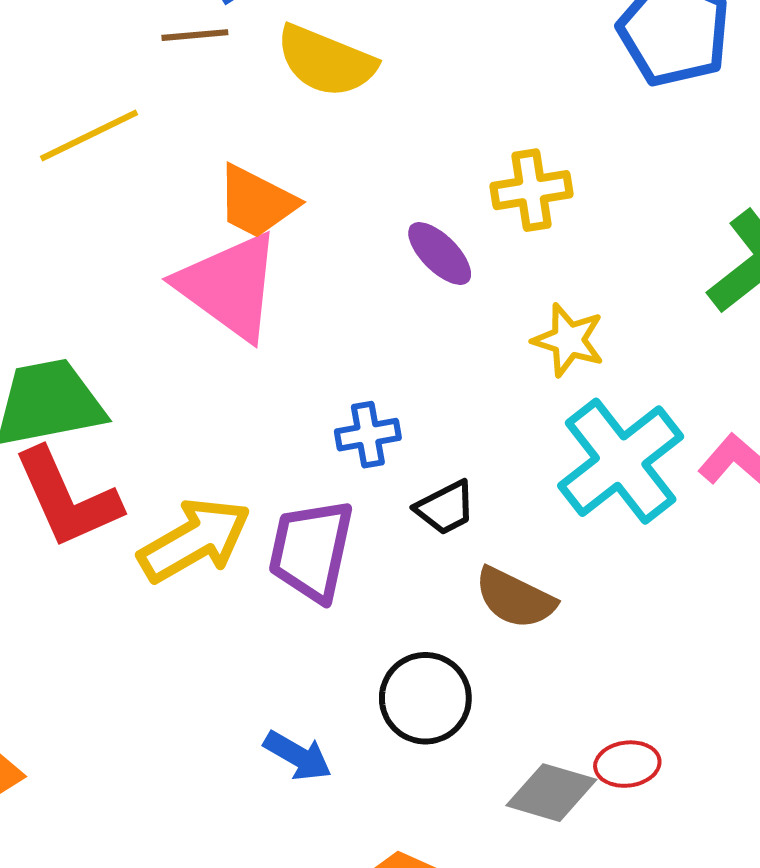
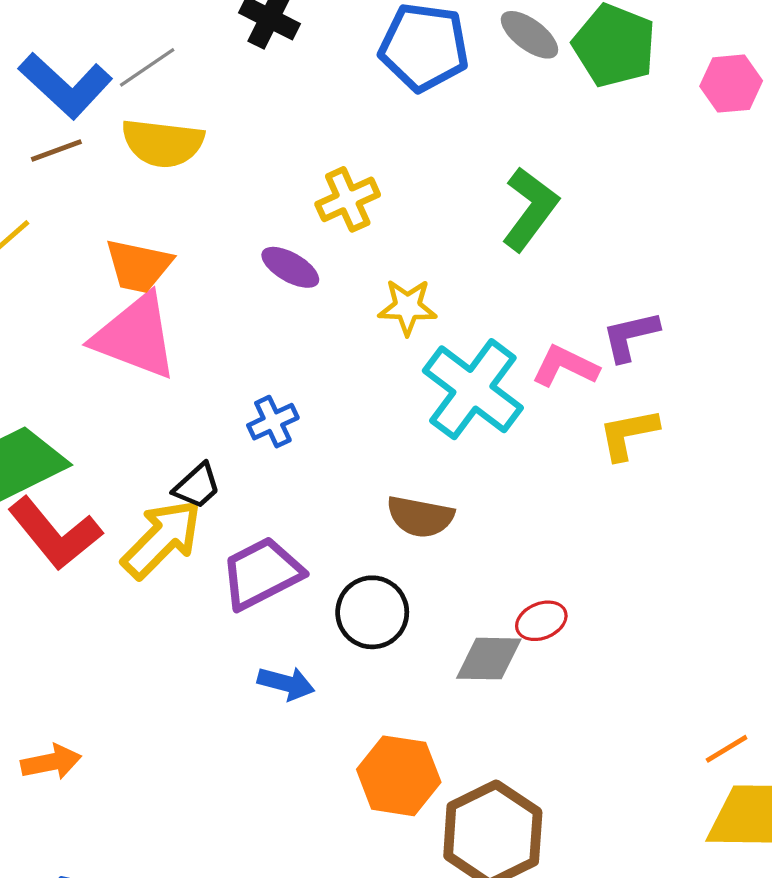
black trapezoid: (445, 508) -> (197, 486), moved
purple trapezoid: (311, 550) -> (262, 573), moved, turned 66

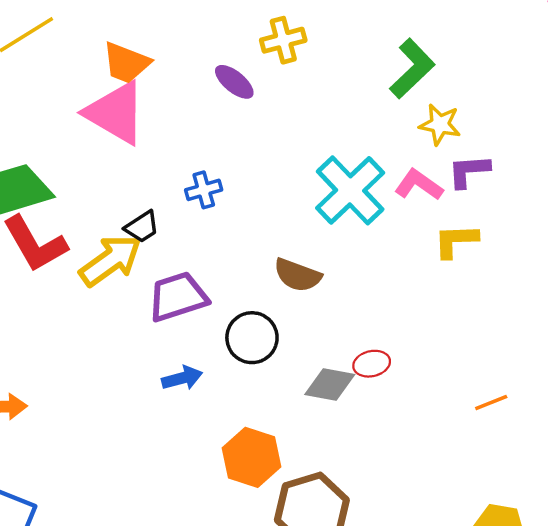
yellow star: (407, 307) -> (440, 124), moved
blue arrow: (286, 683) -> (182, 378), turned -39
orange line: (727, 749) -> (491, 402), moved

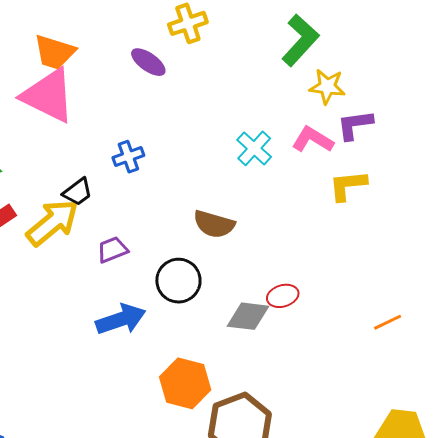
cyan cross: (350, 190) -> (254, 148), size x0.6
purple trapezoid: (178, 297) -> (112, 250), size x0.6
blue arrow: (182, 378) -> (121, 319), size x1.4

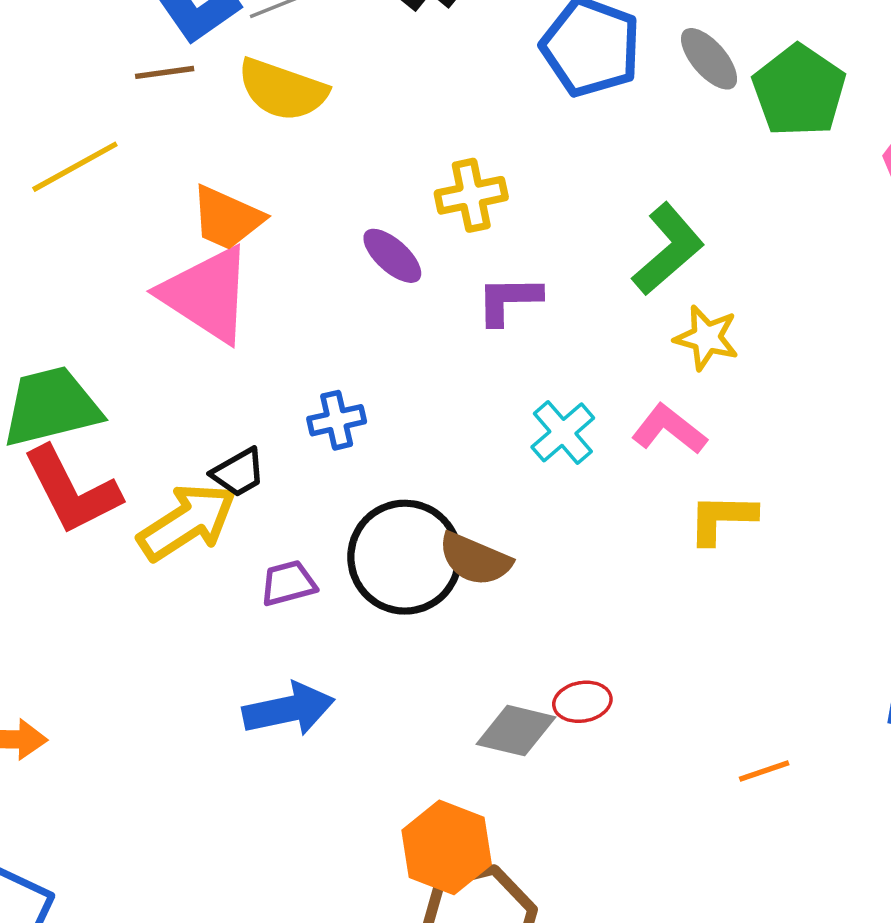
purple L-shape: (355, 125) -> (509, 300), moved
black circle: (178, 281) -> (405, 557), moved, size x1.4
orange hexagon: (185, 383) -> (447, 847), moved

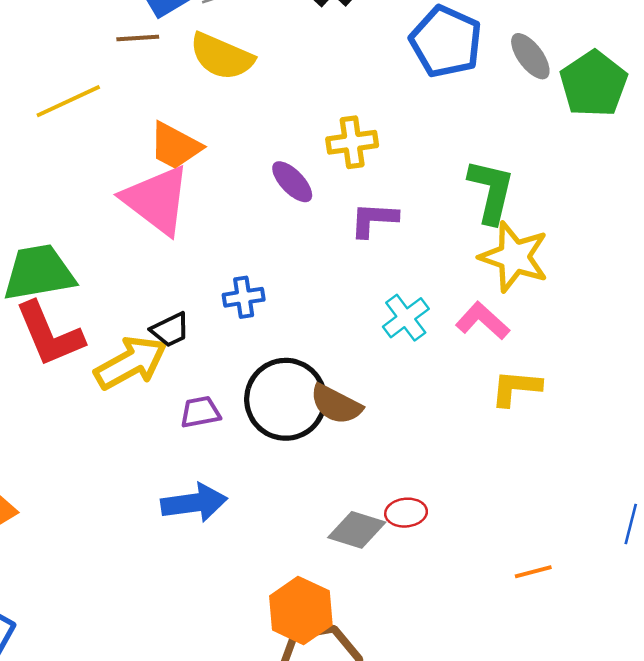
green L-shape: (668, 249) -> (491, 191), turned -40
yellow star: (707, 338) -> (514, 257), size x1.5

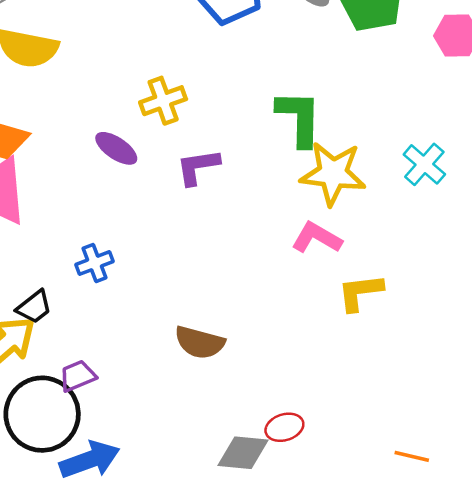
cyan cross: (406, 318) -> (424, 164), moved
black circle: (286, 399) -> (42, 414), moved
orange line: (533, 572) -> (412, 456), turned 40

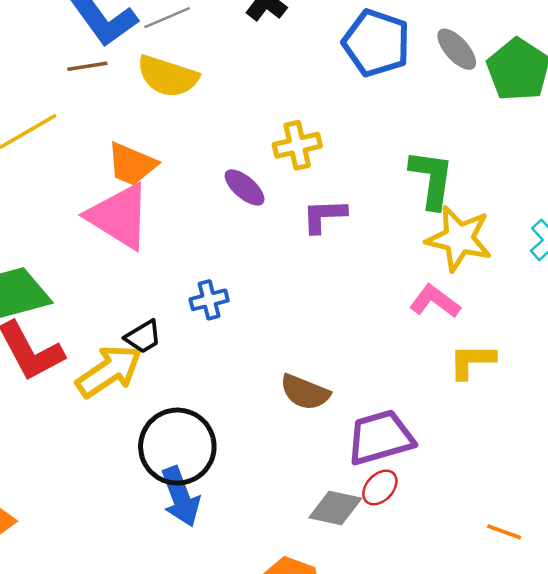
purple trapezoid: (78, 376) -> (380, 437), moved, size x1.8
black circle: (42, 414) -> (177, 447), moved
red ellipse: (284, 427) -> (380, 487), turned -36
blue arrow: (90, 460) -> (181, 497), turned 82

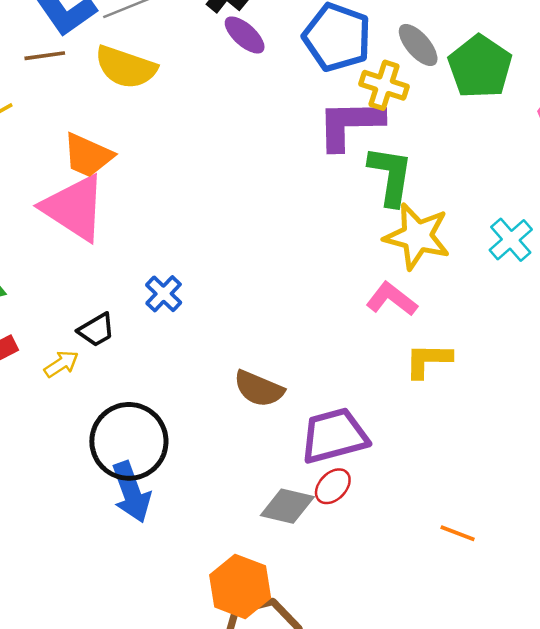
yellow cross: (297, 145) -> (384, 85), moved, turned 30
purple ellipse: (245, 187) -> (245, 35), moved
purple L-shape: (324, 216) -> (350, 124), moved, size x1.5
blue cross: (209, 300) -> (164, 294), turned -33
yellow arrow: (109, 371) -> (61, 364), size x0.5

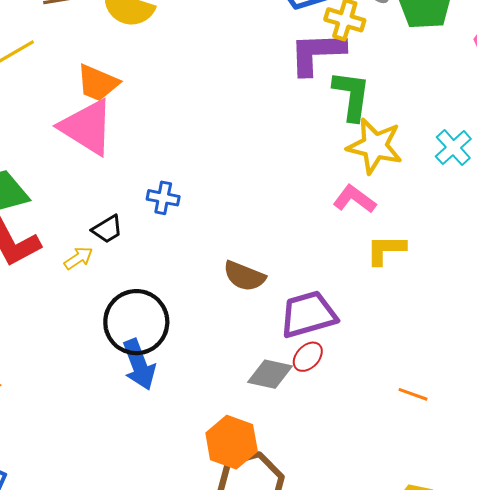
blue cross: (164, 294) -> (163, 198), turned -32

